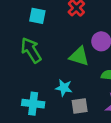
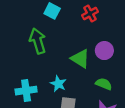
cyan cross: (33, 104) -> (26, 91), turned -30

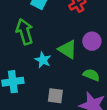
cyan star: (58, 84) -> (43, 60), moved

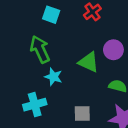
cyan star: (43, 60) -> (53, 77), moved

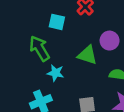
cyan square: (51, 15) -> (57, 22), moved

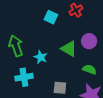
green arrow: (40, 48) -> (16, 46), moved

